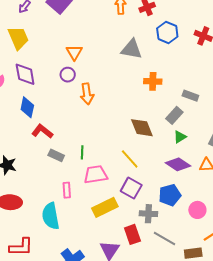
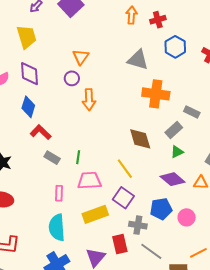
orange cross: (153, 81) -> (156, 94), size x1.5
pink circle: (197, 210) -> (187, 217), moved
cyan semicircle: (51, 216) -> (57, 227), moved

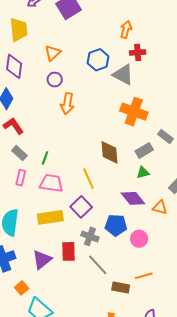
red cross: (158, 20) -> (138, 52), moved
blue hexagon: (175, 47) -> (98, 60), moved
orange triangle: (81, 57) -> (53, 53), moved
pink rectangle: (59, 193) -> (21, 178), moved

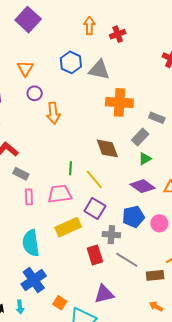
red cross: (138, 52) -> (118, 34), moved
green line: (45, 158) -> (71, 168), moved
purple triangle: (42, 260) -> (104, 294), moved, turned 40

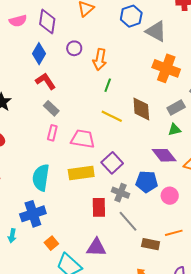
purple circle: (35, 93) -> (74, 48), moved
green line: (71, 168) -> (108, 85), moved
yellow line: (94, 179) -> (112, 116), moved, turned -40

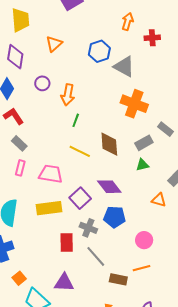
purple diamond: (164, 155) -> (109, 187), moved
pink circle: (170, 196) -> (144, 240), moved

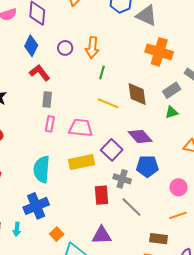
purple circle: (42, 83) -> (65, 48), moved
gray rectangle: (19, 143) -> (47, 100), turned 56
brown rectangle: (118, 279) -> (159, 239), moved

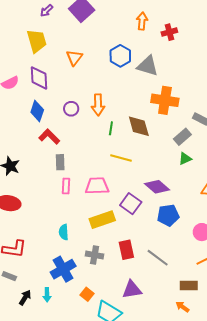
brown diamond: (137, 94) -> (139, 126), moved
cyan semicircle: (42, 169) -> (64, 232), size x0.6
gray cross: (122, 179) -> (95, 255), moved

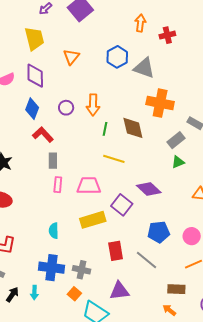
blue pentagon: (168, 215) -> (159, 232), moved
gray cross: (95, 255) -> (81, 270), moved
blue cross: (63, 269) -> (51, 268), turned 35

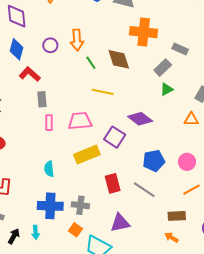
green line: (105, 129) -> (91, 63), turned -40

